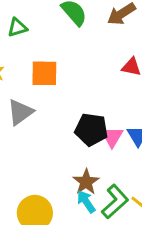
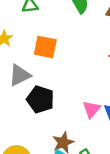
black pentagon: (91, 130) -> (40, 99), moved

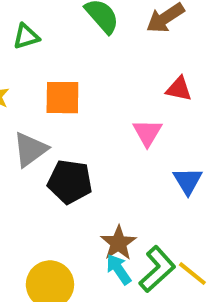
pink triangle: (91, 109) -> (147, 133), moved

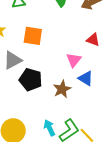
blue triangle: (188, 181) -> (86, 78), moved, turned -35
brown star: (118, 243) -> (62, 89), moved

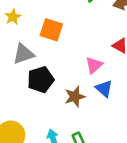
black pentagon: (31, 80) -> (41, 80), turned 30

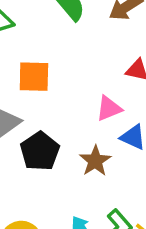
pink triangle: (94, 65) -> (109, 108), turned 36

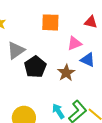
orange square: (34, 77) -> (50, 22), moved

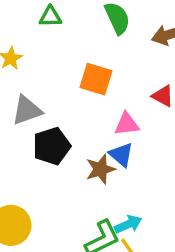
blue triangle: (88, 60) -> (121, 155), moved
cyan arrow: (58, 111) -> (128, 224), moved, turned 84

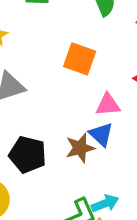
black pentagon: (52, 146) -> (28, 155), moved, turned 30

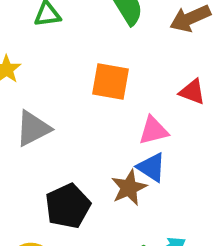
black pentagon: (28, 155) -> (68, 206), turned -30

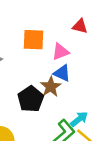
orange square: (111, 82) -> (34, 40), moved
black pentagon: (68, 206) -> (31, 99), moved

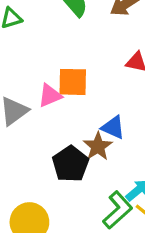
pink triangle: (60, 52) -> (50, 95), moved

